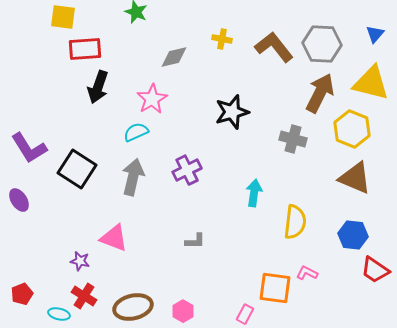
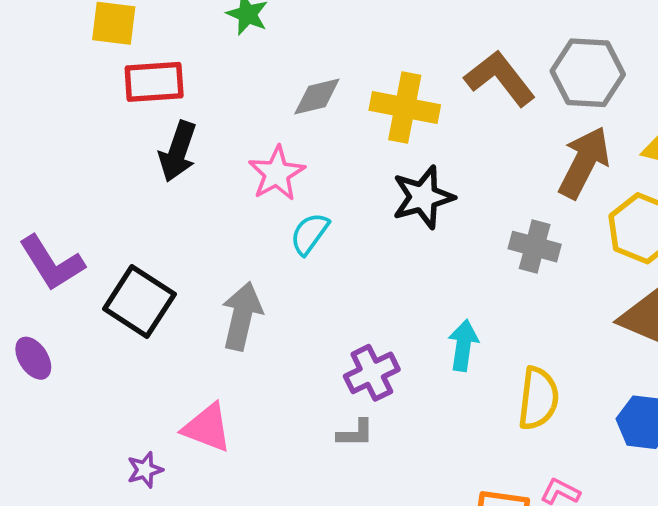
yellow cross: (222, 39) -> (405, 107), moved, size x1.8
cyan semicircle: (136, 132) -> (310, 234), moved, turned -30
purple cross: (187, 170) -> (372, 373), moved
purple star: (80, 261) -> (145, 470), turned -30

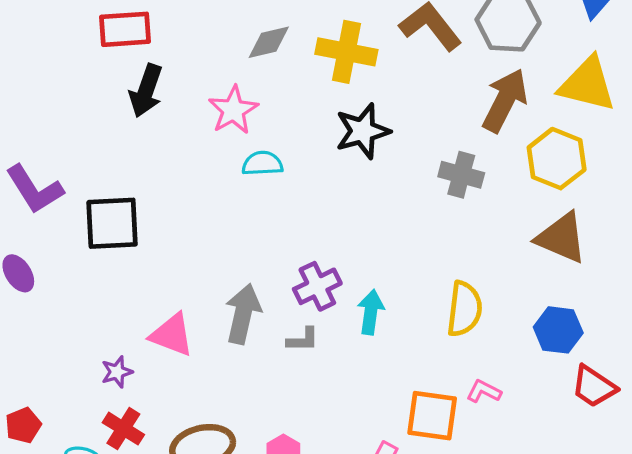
cyan semicircle: (310, 234) -> (262, 163), turned 51
black square: (139, 301) -> (112, 223), turned -36
gray arrow: (242, 316) -> (243, 314), moved
cyan arrow: (463, 345) -> (371, 312), moved

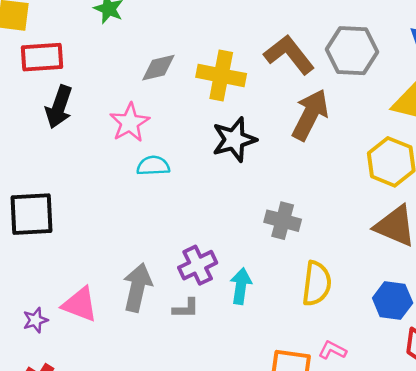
brown arrow: (505, 100) -> (310, 115), moved
gray cross: (461, 175) -> (283, 221), moved
purple star: (117, 372) -> (35, 320), moved

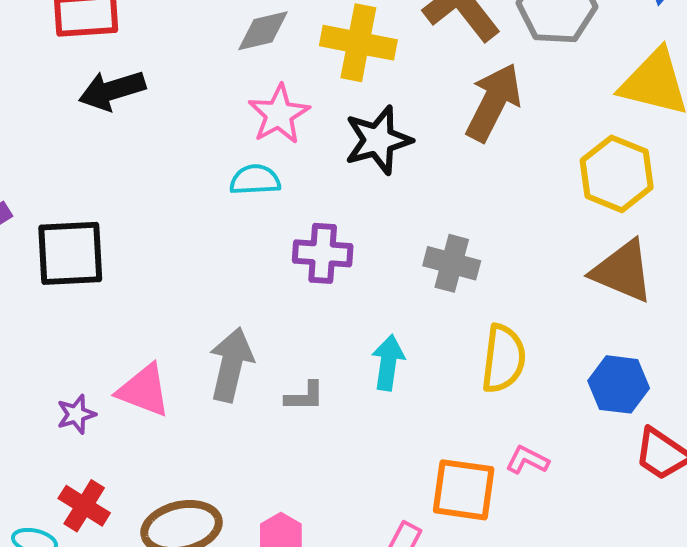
black arrow: (59, 107) -> (112, 90), turned 54
pink star: (130, 123) -> (279, 114), moved
purple cross: (198, 265) -> (323, 253), moved, turned 30

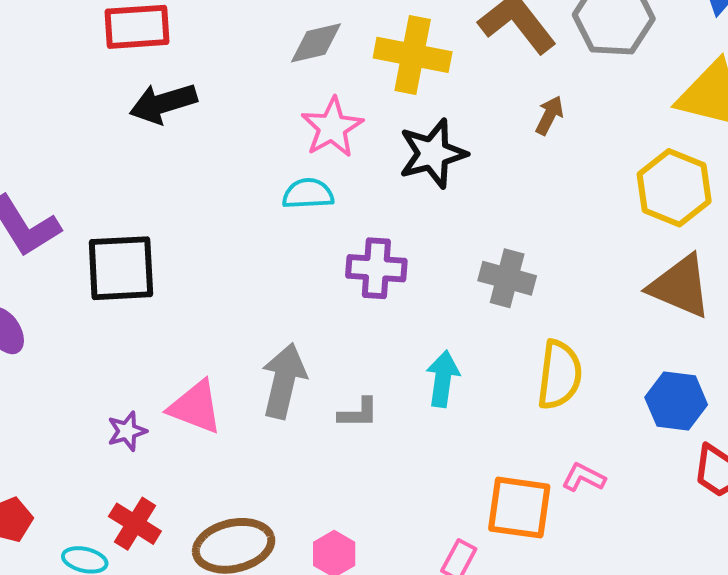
brown arrow: (493, 102) -> (549, 115), size x0.5

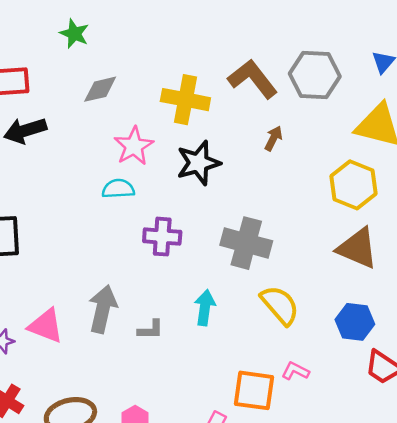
gray diamond: (316, 43) -> (100, 89), moved
gray cross: (507, 278) -> (246, 243), size x1.4
yellow semicircle: (559, 375) -> (280, 305), turned -48

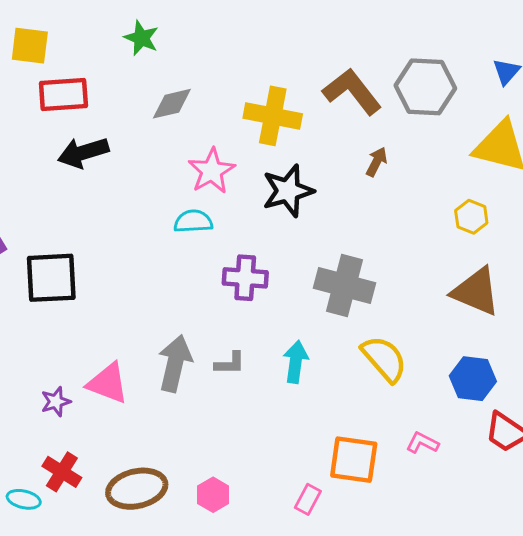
yellow hexagon: (354, 185) -> (471, 217), size x0.6
gray L-shape: (151, 330) -> (230, 363), moved
pink L-shape: (295, 371) -> (422, 443), moved

